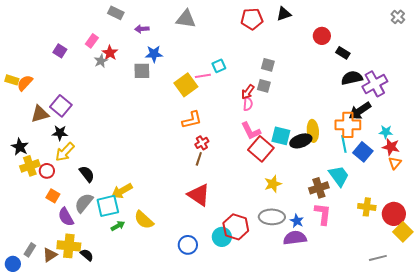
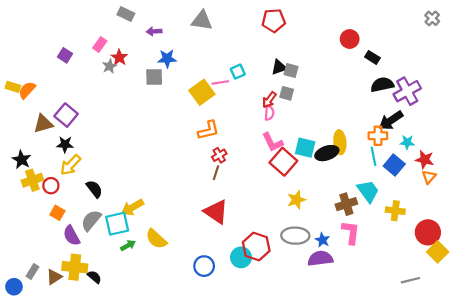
black triangle: (284, 14) -> (279, 67), moved
orange cross: (348, 125) -> (378, 136), size x0.7
cyan star: (386, 132) -> (407, 142), moved
yellow cross: (367, 207) -> (395, 211), moved

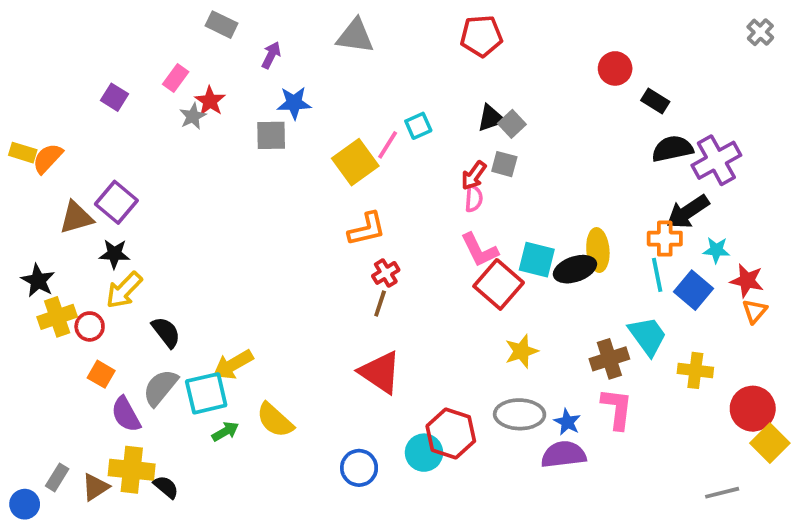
purple arrow: (154, 31) -> (271, 55), turned 120
gray square: (291, 70) -> (512, 124), turned 32
pink line: (220, 82) -> (388, 145), turned -49

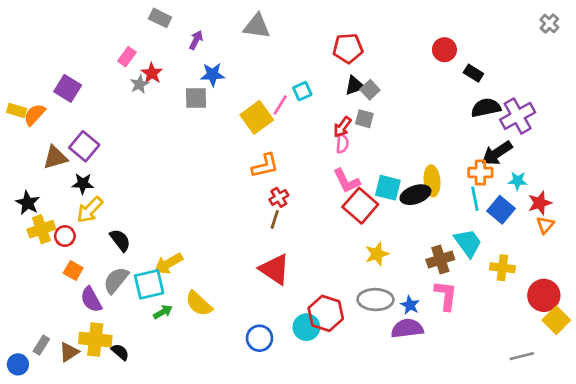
red pentagon: (481, 36) -> (348, 48), moved
purple square: (114, 97) -> (68, 88), moved, size x1.4
red star: (747, 281) -> (540, 203), turned -30

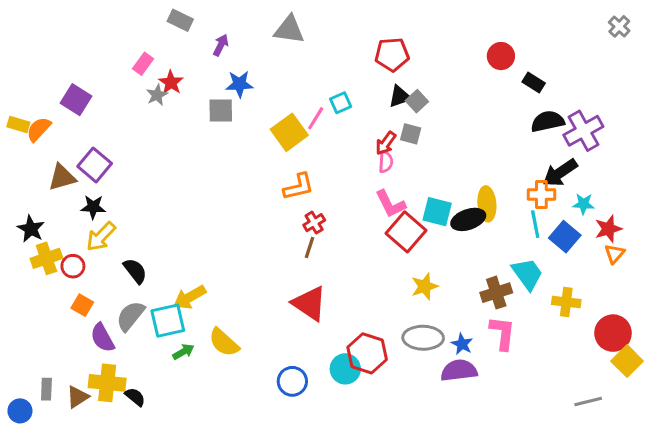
gray rectangle: (41, 345) -> (46, 389), turned -30

